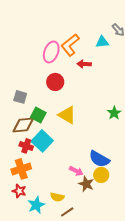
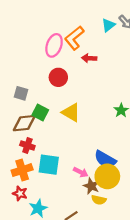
cyan triangle: (102, 42) -> (108, 25), moved, turned -32
cyan square: (42, 141) -> (49, 165), moved, turned -35
yellow circle: (101, 175) -> (107, 176), size x1.5
yellow semicircle: (57, 197) -> (99, 200), moved

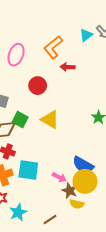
pink ellipse: (54, 45) -> (16, 55), moved

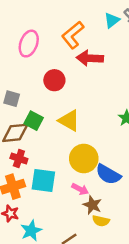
red arrow: (68, 67) -> (90, 58), size x1.5
yellow circle: (85, 181) -> (84, 158), moved

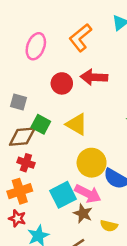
red arrow: (90, 58) -> (94, 77), moved
cyan square: (43, 180) -> (63, 195), moved, turned -35
pink arrow: (80, 189) -> (88, 194), size x1.5
brown star: (92, 205) -> (83, 213), moved

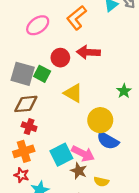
pink ellipse: (36, 46) -> (38, 25), turned 35
gray square: (18, 102) -> (23, 74), size x1.6
green square: (41, 124) -> (42, 74), moved
yellow circle: (92, 163) -> (100, 120), moved

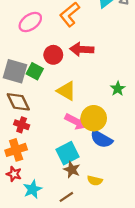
brown diamond: (26, 104) -> (18, 102), turned 70
pink arrow: (83, 154) -> (76, 121), moved
cyan square: (61, 155) -> (67, 153), moved

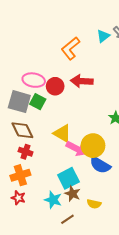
pink ellipse: (30, 22) -> (34, 80), moved, turned 45
yellow triangle: (66, 91) -> (62, 133), moved
cyan star: (33, 189) -> (53, 200), moved, turned -30

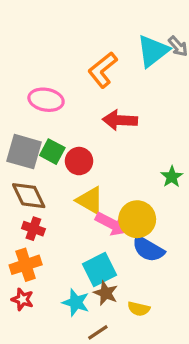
cyan triangle: (103, 36) -> (153, 51), size x1.6
pink ellipse: (34, 80) -> (46, 100), moved
red circle: (55, 86) -> (79, 161), moved

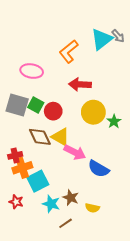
brown diamond: (29, 196) -> (40, 137), moved
yellow circle: (137, 219) -> (93, 112), moved
red cross: (33, 229) -> (15, 155), moved, turned -32
orange cross: (26, 265) -> (22, 168), moved
cyan square: (99, 269) -> (38, 181), moved

